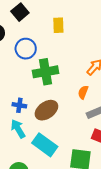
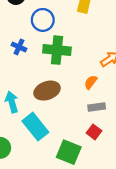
blue cross: (19, 105) -> (19, 47), moved

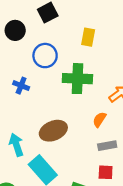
green cross: (57, 50) -> (77, 79), moved
red square: (94, 132) -> (106, 172), turned -32

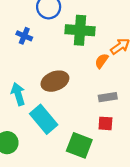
orange semicircle: (99, 120) -> (102, 61), moved

